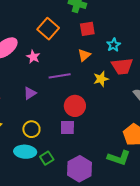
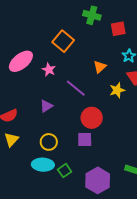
red square: (87, 29) -> (118, 29), moved
purple line: (60, 76) -> (76, 88), turned 50

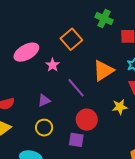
orange triangle: (100, 67) -> (103, 71), size x1.6
yellow star: (117, 90) -> (120, 107), moved
yellow circle: (49, 142) -> (44, 128), moved

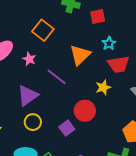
purple triangle: (44, 100) -> (28, 96), size x1.6
red circle: (87, 120) -> (85, 111), moved
purple square: (76, 140) -> (67, 128), turned -35

